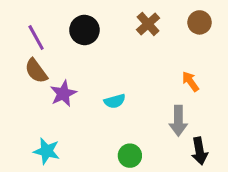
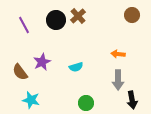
brown cross: (148, 24) -> (78, 16), moved
brown semicircle: (36, 71) -> (20, 72), moved
orange arrow: (190, 81) -> (118, 54), moved, turned -48

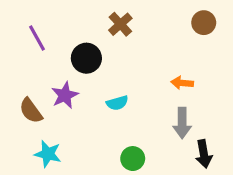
black circle: (56, 20) -> (86, 58), moved

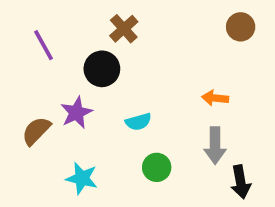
brown cross: (120, 24) -> (124, 29), moved
brown semicircle: (31, 111) -> (36, 131), turned 80
cyan star: (48, 154) -> (82, 178), moved
green circle: (133, 159) -> (157, 167), moved

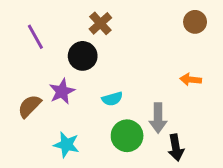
orange arrow: (215, 98) -> (191, 80), moved
gray arrow: (215, 145) -> (158, 118), moved
green circle: (157, 167) -> (127, 136), size x1.4
black arrow: (241, 182) -> (176, 148), moved

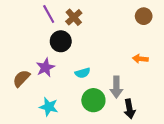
purple line: (35, 37) -> (49, 14), moved

